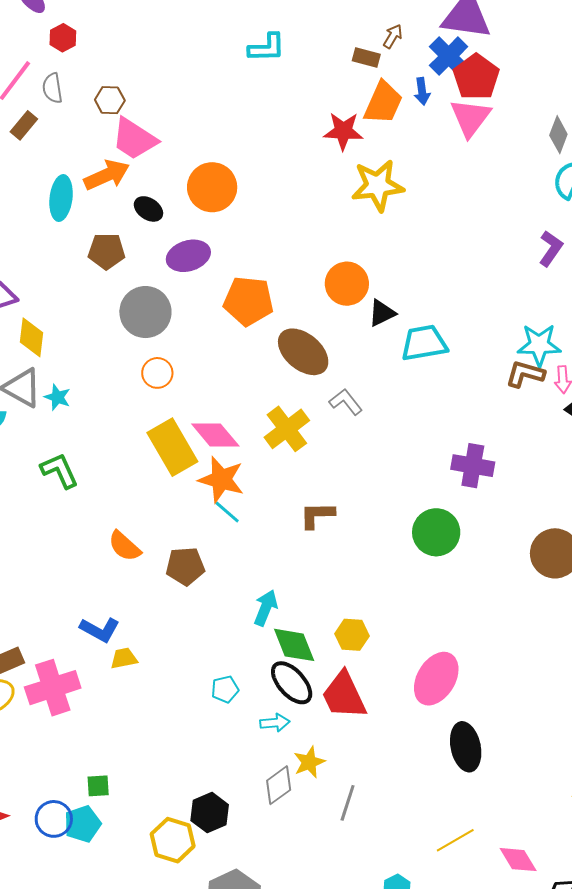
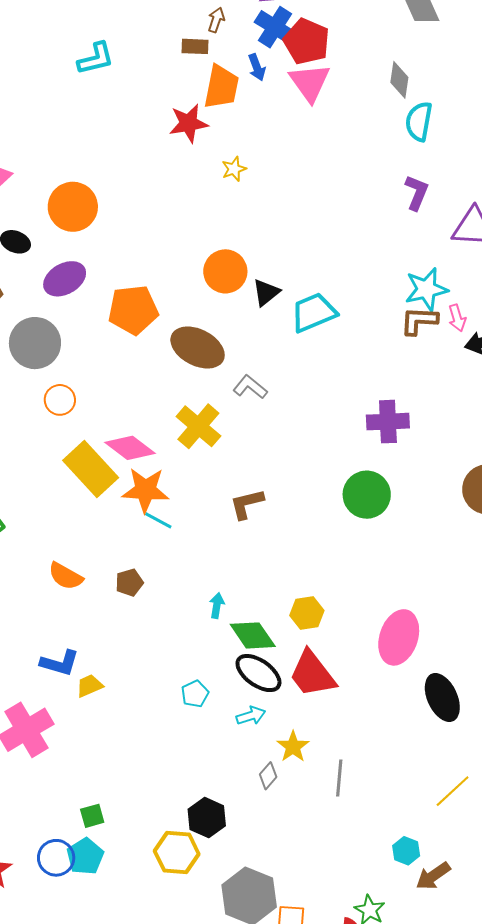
yellow star: (378, 186) -> (234, 169), size x0.5
brown pentagon: (185, 566) -> (129, 583), size x0.7
cyan arrow: (266, 608) -> (217, 606), size x0.7
gray diamond: (279, 785) -> (268, 776), size x0.7

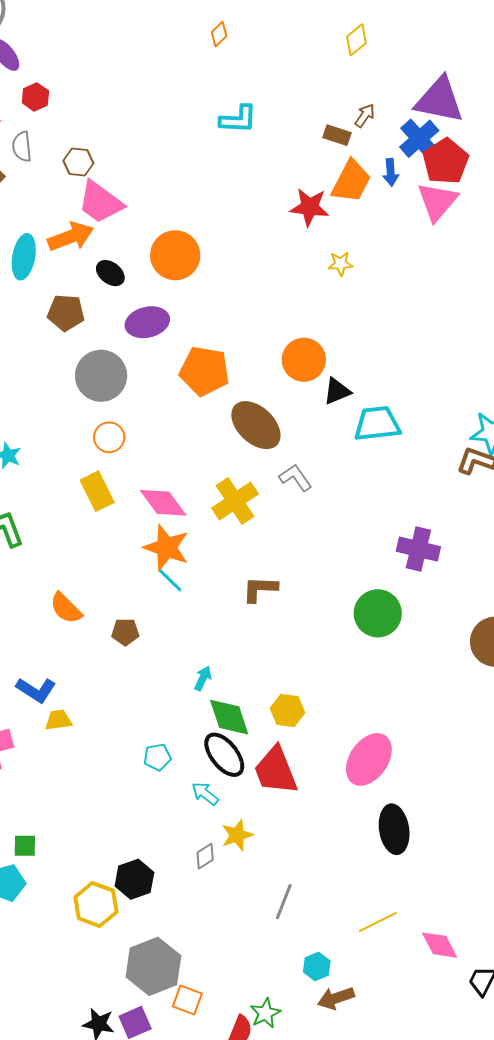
yellow rectangle: (91, 469) -> (97, 491), moved, size x0.7
cyan arrow: (251, 716) -> (205, 794), turned -140
gray line: (339, 778) -> (284, 902), moved

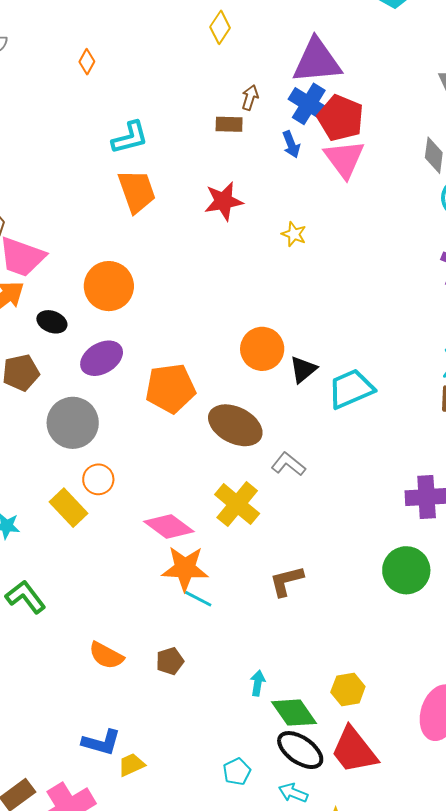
orange trapezoid: (351, 181) -> (137, 191), moved, turned -30
yellow star: (340, 264) -> (294, 234), moved, turned -30
yellow rectangle: (97, 491) -> (69, 508), moved

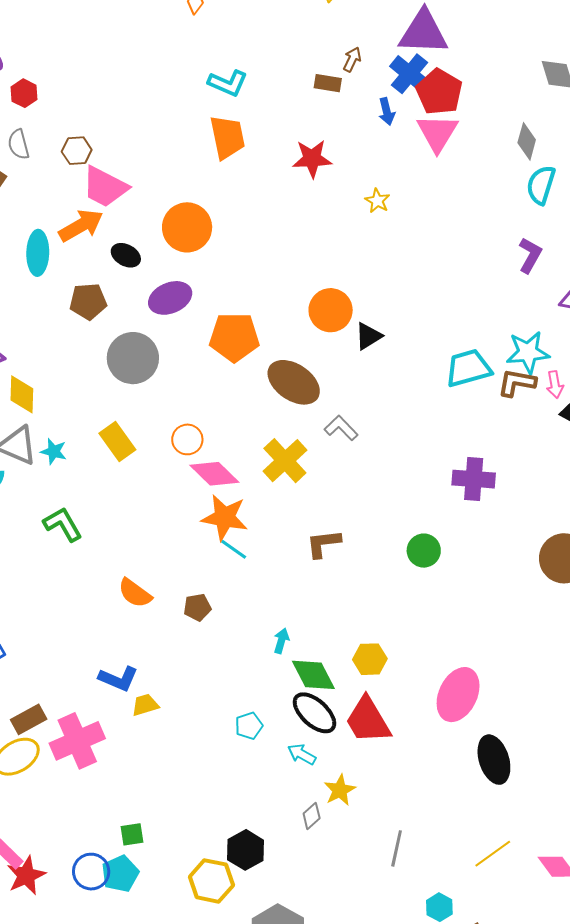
cyan L-shape: (130, 138) -> (228, 83), turned 30
cyan trapezoid: (351, 389) -> (468, 368), moved
orange circle: (98, 479) -> (187, 439), moved
green circle: (406, 570) -> (424, 551), moved, size x0.7

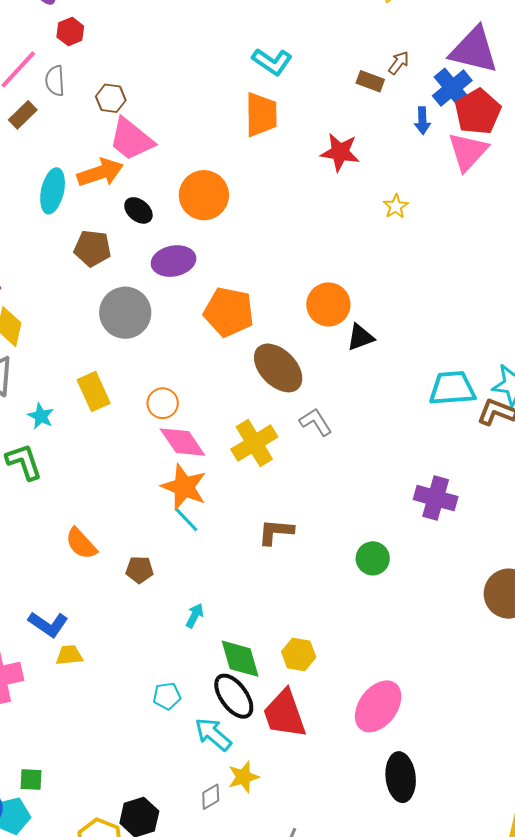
cyan star: (54, 451) -> (41, 416), moved
cyan arrow: (281, 641) -> (195, 616), moved
cyan arrow: (302, 754) -> (213, 734), size x1.4

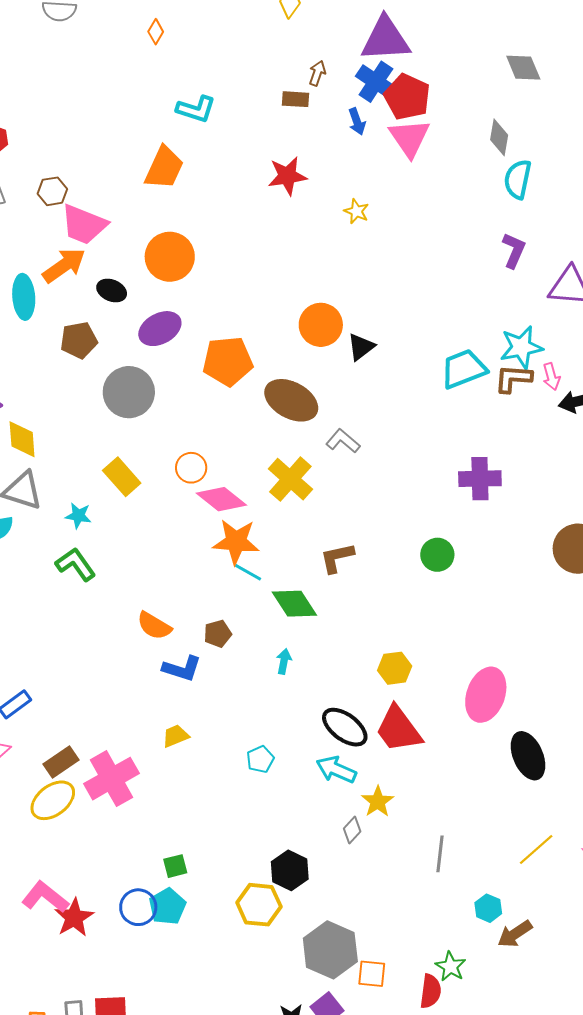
orange trapezoid: (261, 115) -> (164, 168), moved, turned 42
blue L-shape: (48, 624) -> (182, 669), moved
green diamond: (240, 659) -> (294, 604), moved
cyan pentagon: (167, 696) -> (260, 759), moved

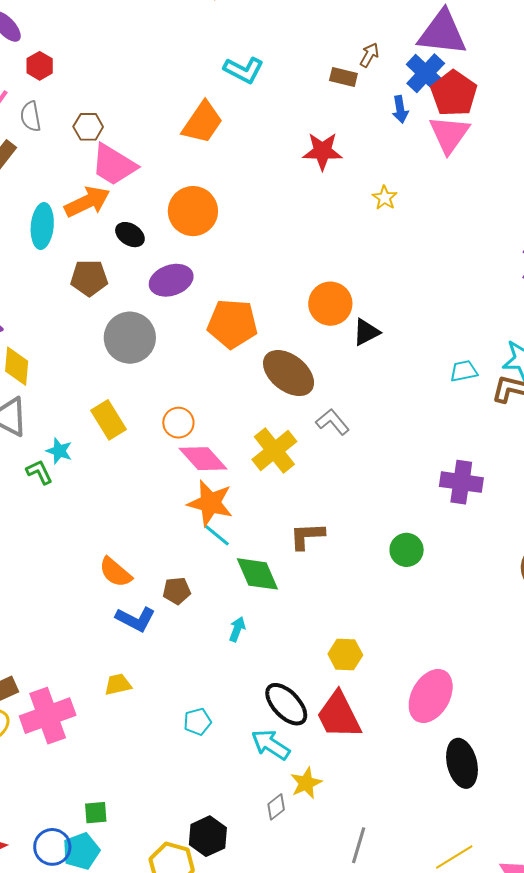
cyan trapezoid: (464, 369) -> (464, 371), size x0.6
green L-shape: (76, 564) -> (39, 472), moved, size x0.7

